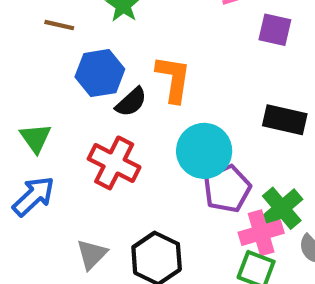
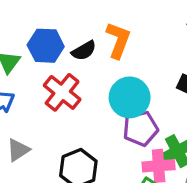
blue hexagon: (100, 73) -> (46, 46), moved
gray triangle: (92, 254) -> (18, 150), moved

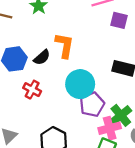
red cross: (62, 92) -> (32, 90), size x0.7

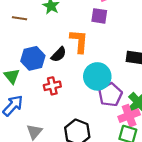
purple square: (119, 20) -> (99, 16), moved
red cross: (32, 90) -> (52, 86), turned -35

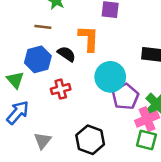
brown line: (20, 18) -> (43, 27), moved
black semicircle: (59, 54) -> (66, 54), turned -98

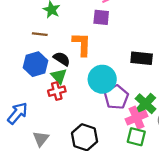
green triangle: (15, 80) -> (59, 76), moved

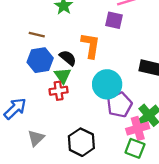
brown line: (40, 34) -> (37, 35), moved

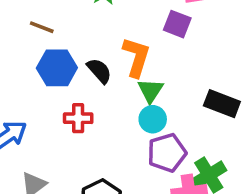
brown line: (37, 35) -> (42, 27), moved
green triangle: (63, 76) -> (150, 91), moved
cyan circle: (107, 84) -> (153, 119), size x0.6

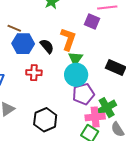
brown line: (42, 27) -> (14, 28), moved
cyan circle: (153, 119) -> (76, 75), size x1.5

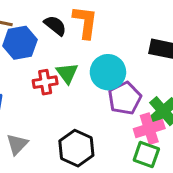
black semicircle: (47, 46) -> (55, 25), moved
green triangle: (75, 58) -> (67, 73), moved

